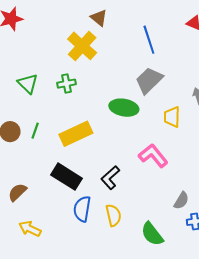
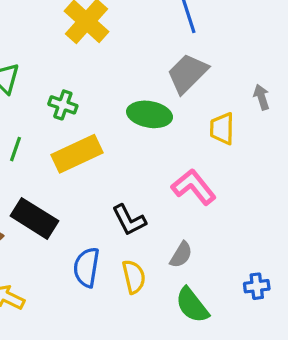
green cross: (66, 84) -> (63, 105), moved, turned 30
black rectangle: (66, 177) -> (34, 218), moved
black L-shape: (110, 178) -> (129, 220), turned -75
gray semicircle: (181, 201) -> (181, 255), moved

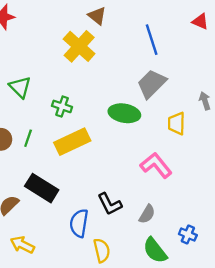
black L-shape: (129, 220) -> (110, 204), moved
yellow semicircle: (134, 277) -> (102, 250), moved
blue cross: (257, 286) -> (188, 235), moved, turned 30

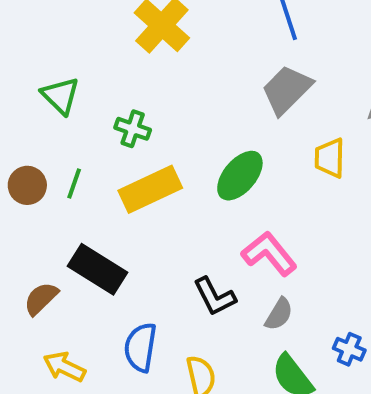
green ellipse: (124, 113) -> (240, 176), moved, turned -60
pink L-shape: (156, 165) -> (269, 254), moved
blue semicircle: (79, 223) -> (140, 347), moved

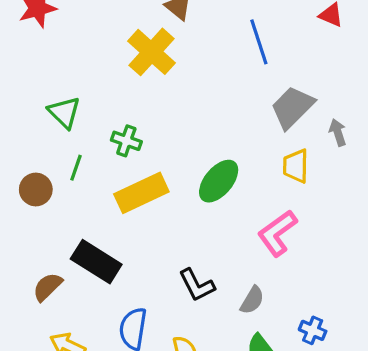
gray trapezoid: (287, 90) -> (292, 107), moved
green line: (74, 183) -> (76, 168), moved
pink L-shape: (269, 254) -> (277, 233), moved, turned -87

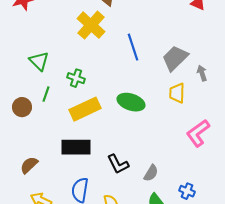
blue line: (259, 42) -> (133, 47), moved
green ellipse: (219, 181) -> (131, 102), turned 68
pink L-shape: (277, 233) -> (198, 133), moved
black rectangle: (96, 262) -> (76, 147), moved, turned -32

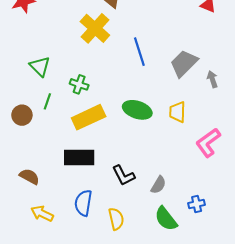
yellow trapezoid: (177, 93) -> (177, 112), moved
brown semicircle: (29, 165) -> (29, 176), turned 72
blue cross: (187, 191) -> (197, 204), turned -35

